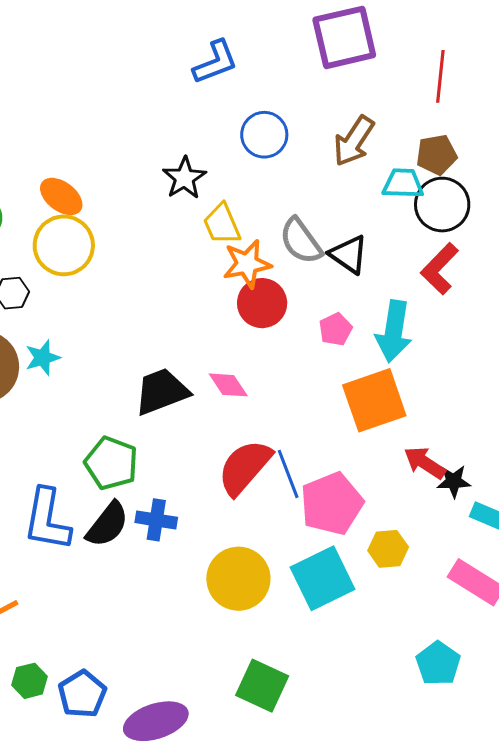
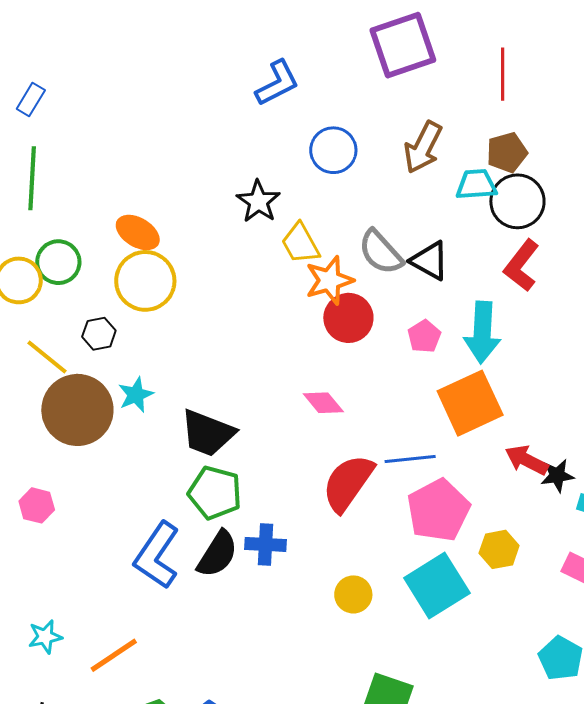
black trapezoid: (162, 391) -> (208, 433), moved, turned -132
blue line: (288, 474) -> (410, 459), moved, turned -69
blue L-shape: (47, 520) -> (157, 555), turned 30
yellow circle: (238, 579) -> (353, 594), size x0.6

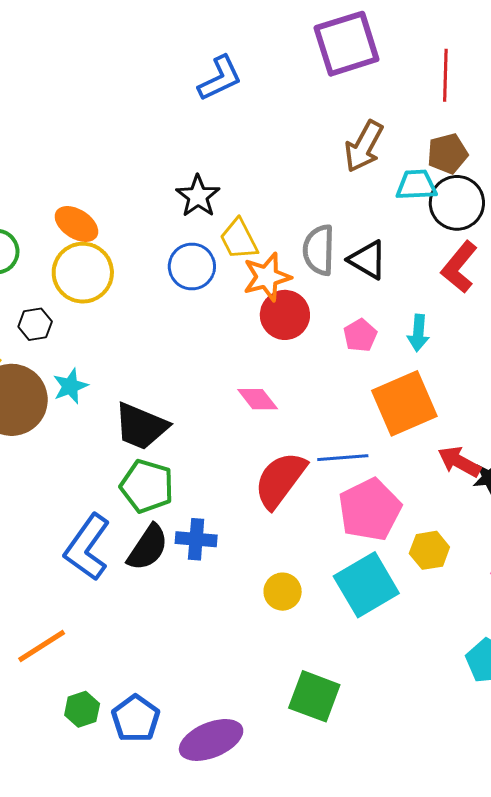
blue circle: (333, 150) -> (192, 267), moved
gray semicircle: (381, 252) -> (319, 250), turned 42
cyan arrow: (482, 332) -> (418, 333), size x0.6

